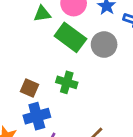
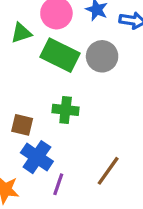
blue cross: (37, 116) -> (37, 157), turned -30

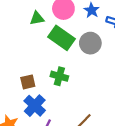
brown square: (22, 125) -> (28, 82), turned -35

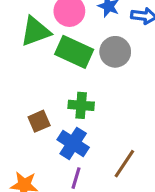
green triangle: (37, 18) -> (35, 31), size x1.5
blue cross: (35, 106) -> (73, 143), moved

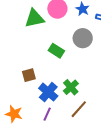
green rectangle: (74, 52) -> (56, 51), moved, size x0.7
green cross: (81, 105) -> (71, 87), moved, turned 35

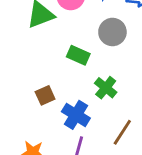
green cross: (71, 87) -> (106, 88), moved

